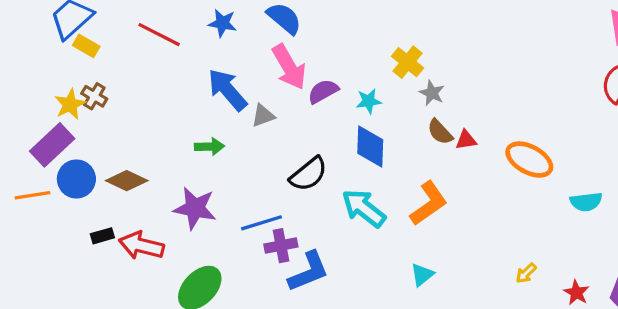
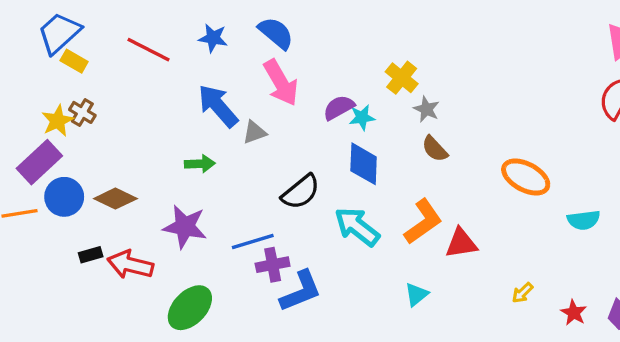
purple semicircle: (323, 91) -> (339, 108), moved
red triangle: (466, 140) -> (461, 243), moved, size x1.5

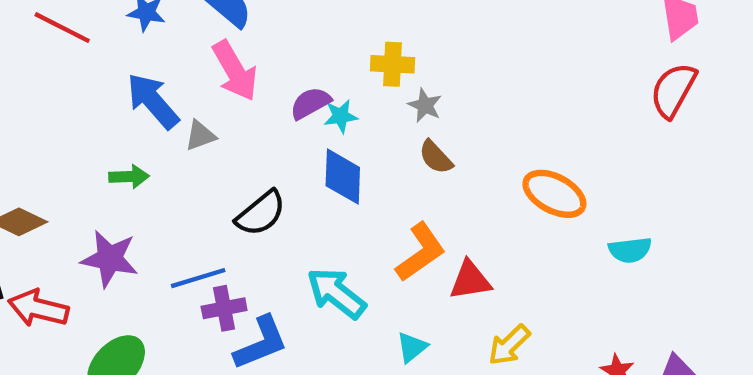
yellow cross: (402, 78) -> (393, 64), turned -36
cyan arrow: (357, 227) -> (336, 293), moved
yellow arrow: (522, 293) -> (509, 345), moved, size x1.5

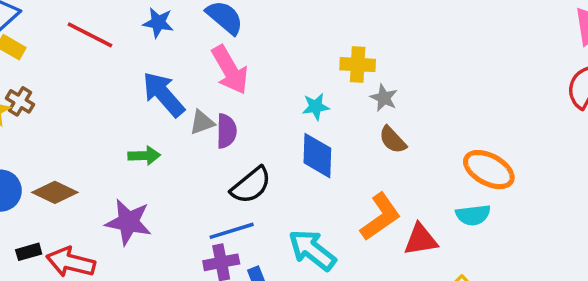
purple semicircle: (310, 103) -> (226, 131), moved, turned 120
cyan semicircle: (630, 250) -> (473, 215), moved
blue line: (198, 278) -> (232, 231), moved

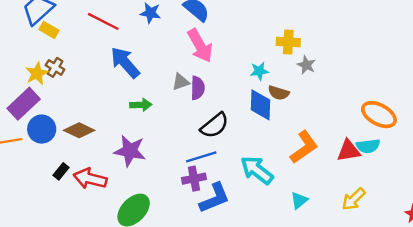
blue arrow: (163, 94) -> (125, 63), moved
brown semicircle: (393, 140) -> (279, 93), moved, turned -30
red triangle: (421, 240) -> (349, 151), moved
black rectangle: (29, 252) -> (61, 171), turned -35

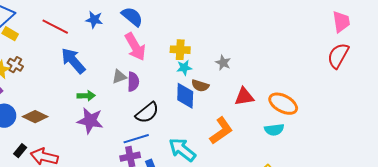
yellow cross: (288, 42) -> (180, 50), moved
purple star: (130, 151) -> (90, 121), moved
red triangle: (349, 151) -> (244, 97), moved

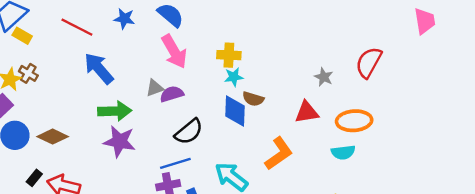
red semicircle: (338, 56) -> (369, 62), moved
gray star: (223, 63) -> (324, 77), moved
purple semicircle: (133, 82) -> (172, 94), turned -108
green arrow: (86, 96) -> (115, 111), size x1.5
orange ellipse: (283, 104) -> (354, 121), turned -32

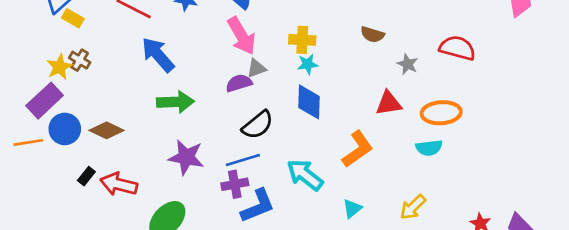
red semicircle: (369, 62) -> (457, 48), turned 76
gray triangle: (155, 88) -> (256, 68), moved
brown semicircle: (253, 99) -> (372, 34), moved
purple star: (119, 141) -> (186, 157), moved

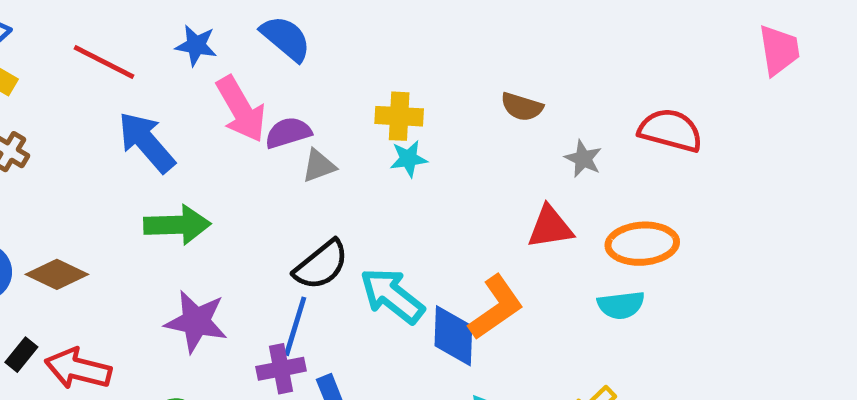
pink arrow: (242, 36) -> (241, 109), moved
purple semicircle: (239, 83) -> (288, 133), moved
blue diamond: (309, 102) -> (453, 336), moved
blue line: (243, 160) -> (295, 326), turned -56
cyan arrow: (305, 175) -> (392, 296), moved

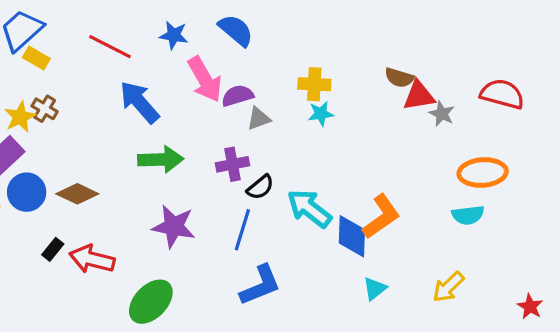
red triangle: (550, 227) -> (419, 96), moved
black semicircle: (321, 265) -> (260, 187), size x0.7
purple cross: (281, 369) -> (233, 164), moved

